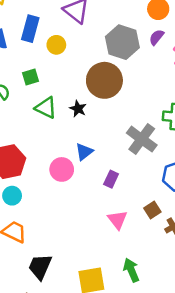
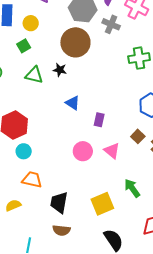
green square: (31, 77) -> (24, 46), moved
gray cross: (142, 139) -> (111, 24), moved, size x0.7
blue triangle: (84, 152) -> (73, 103), turned -35
pink circle: (62, 169) -> (83, 151), moved

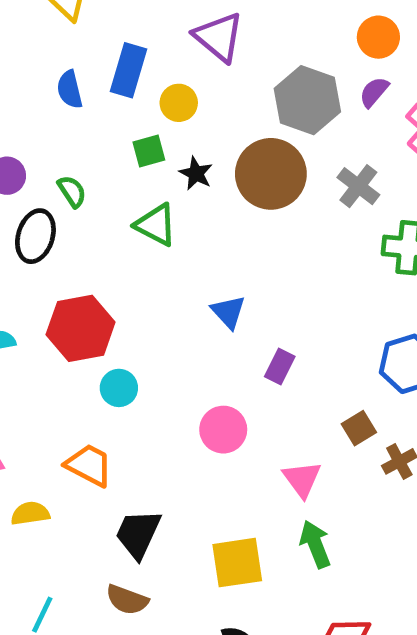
gray cross: (111, 24) -> (358, 186), moved
black star: (60, 70) -> (196, 173), moved
cyan circle: (24, 151) -> (119, 388), moved
pink triangle: (112, 151) -> (302, 479), moved

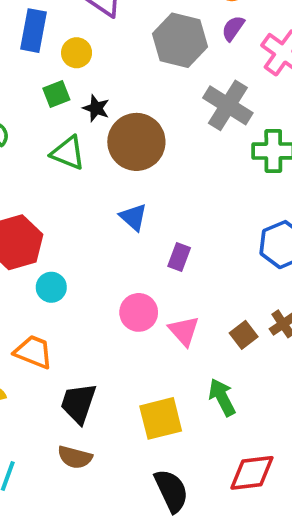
brown circle: (271, 174) -> (136, 142), moved
gray cross: (358, 186) -> (228, 105), size x1.4
brown square: (359, 428) -> (244, 335), moved
pink triangle: (302, 479) -> (184, 331), moved

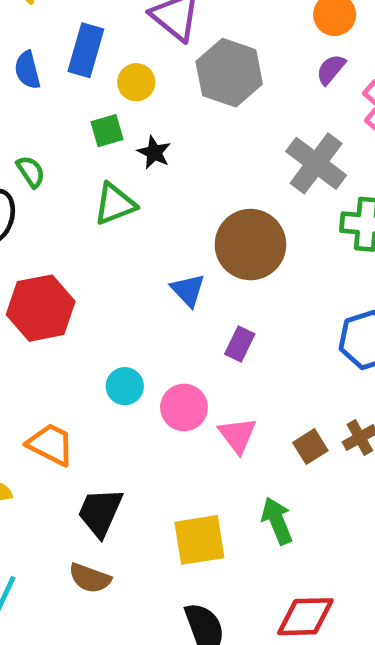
gray hexagon: (180, 40) -> (229, 73), moved
brown circle: (136, 142) -> (250, 245), moved
green triangle: (68, 153) -> (115, 204), turned -48
cyan circle: (51, 287) -> (125, 386), moved

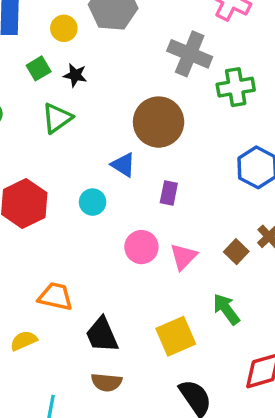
yellow circle: (136, 82) -> (64, 28), moved
cyan circle: (125, 386) -> (93, 202), moved
pink triangle: (237, 435) -> (184, 257), turned 36
black trapezoid: (100, 512) -> (102, 335), turned -33

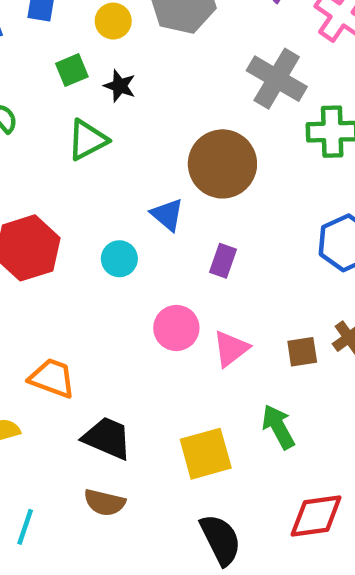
brown square: (236, 252) -> (302, 352), turned 30
black trapezoid: (102, 335) -> (107, 438), turned 129

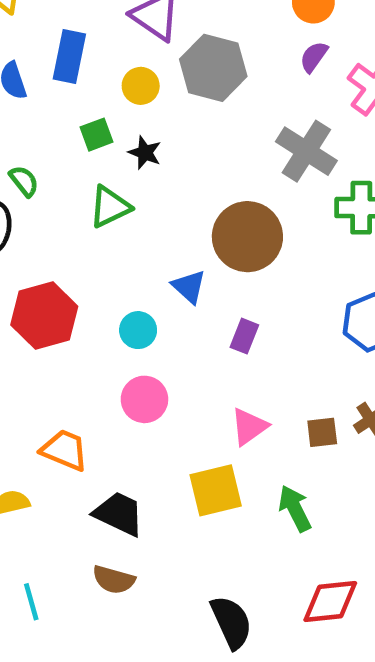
pink circle: (176, 328) -> (144, 399), moved
yellow square: (206, 454) -> (216, 490), moved
cyan line: (25, 527) -> (31, 602), turned -36

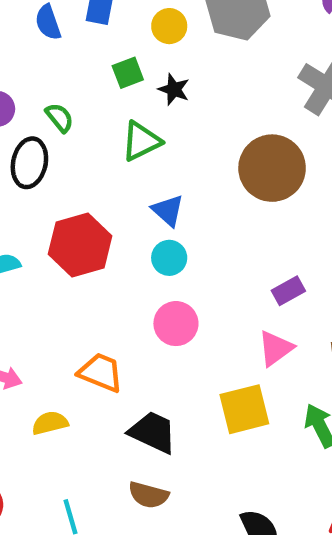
blue triangle: (189, 287) -> (168, 210), moved
purple rectangle: (244, 336) -> (288, 291), moved, turned 40

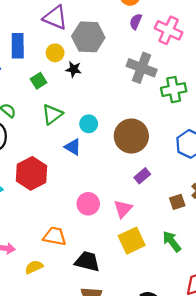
black star: (174, 89) -> (74, 69), moved
brown circle: (272, 168) -> (131, 136), moved
cyan circle: (169, 258) -> (89, 124), moved
pink triangle: (276, 348) -> (123, 209), moved

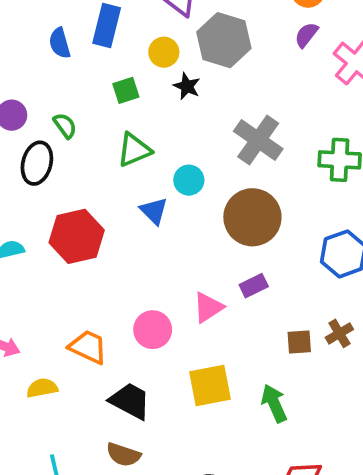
gray cross: (142, 68) -> (258, 140), moved
pink circle: (88, 204) -> (153, 330), moved
pink triangle: (123, 209) -> (208, 307), moved

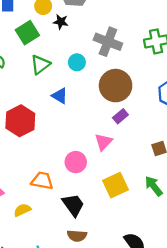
green square: (126, 90) -> (27, 33), size x1.5
cyan circle: (189, 180) -> (77, 62), moved
purple rectangle: (254, 286) -> (120, 116), moved
black trapezoid: (130, 401) -> (73, 205), turned 40

